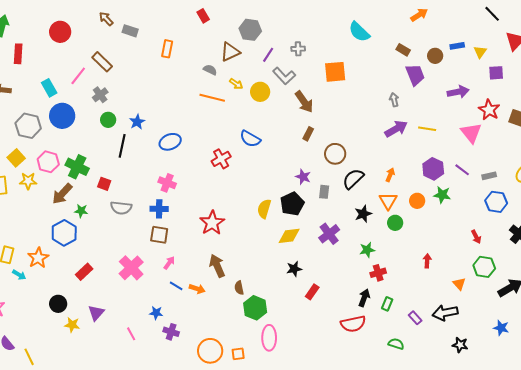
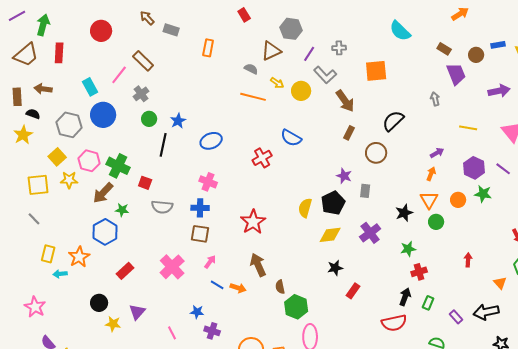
purple arrow: (396, 129) -> (437, 153), moved, size x0.6
black semicircle: (353, 179) -> (393, 121), moved
cyan arrow: (19, 275) -> (60, 274), turned 144

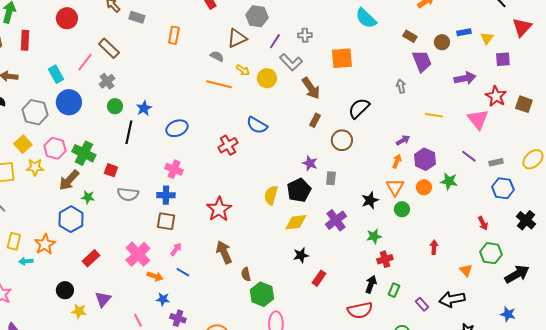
purple hexagon: (474, 168) -> (425, 159), moved
orange arrow: (238, 288) -> (155, 276), moved

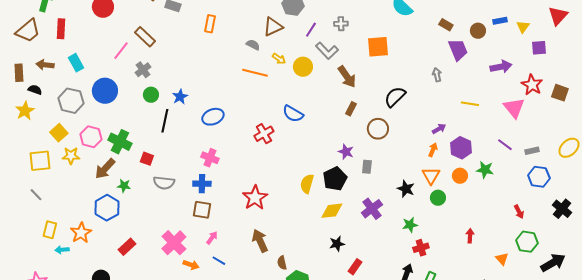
cyan rectangle: (56, 74) -> (76, 63), moved
black star: (370, 200) -> (406, 189), turned -30

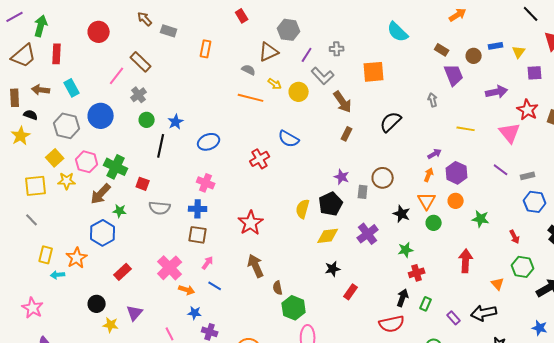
brown circle: (378, 129) -> (383, 178), moved
green star: (485, 170) -> (481, 219), moved
red arrow: (470, 236) -> (466, 261), size x1.6

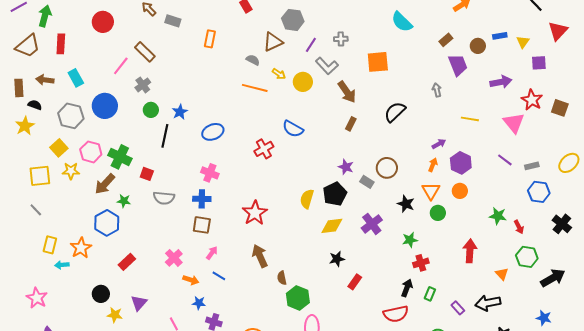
brown rectangle: (442, 50) -> (446, 40), turned -72
gray rectangle: (363, 192) -> (367, 182), turned -64
green star: (481, 219) -> (498, 216), moved
pink cross: (170, 268) -> (174, 258), size x0.7

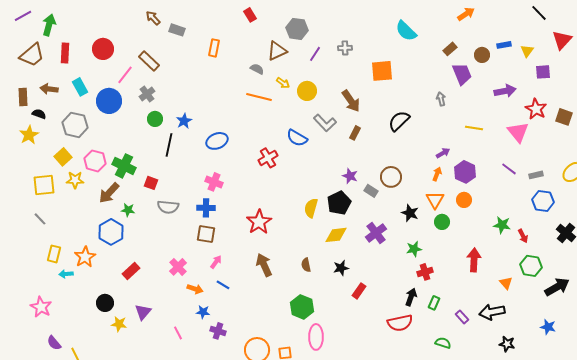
red circle: (103, 22) -> (103, 49), moved
gray L-shape: (327, 66) -> (325, 123), moved
blue circle: (105, 106) -> (109, 101), moved
brown semicircle: (282, 278) -> (306, 265), moved

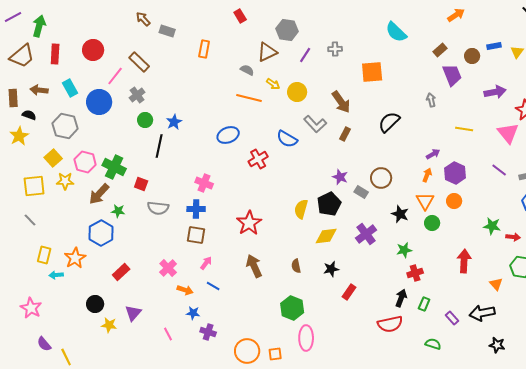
blue ellipse: (217, 141) -> (228, 135), moved
red arrow: (523, 236) -> (513, 237), turned -56

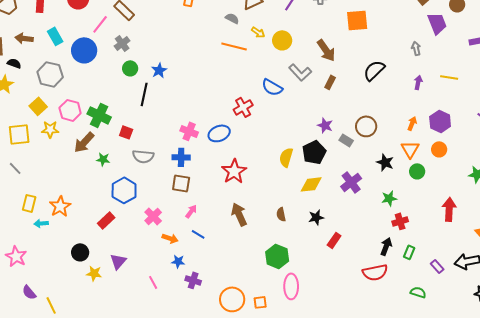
blue ellipse: (228, 135) -> (219, 133), moved
purple arrow: (433, 154) -> (418, 82), moved, turned -48
blue hexagon: (101, 233) -> (124, 190), moved

